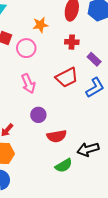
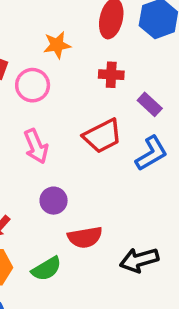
green semicircle: (64, 165) -> (47, 269), moved

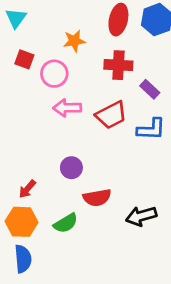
red cross: (111, 75) -> (118, 65), size x1.4
pink arrow: (36, 146) -> (67, 108), moved, turned 112
blue L-shape: (151, 153) -> (151, 129), turned 32

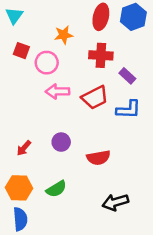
red arrow: (27, 189) -> (24, 148), moved
red semicircle: (97, 198) -> (98, 158), moved
black arrow: (141, 216) -> (115, 202), moved

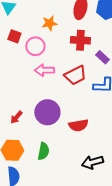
purple circle: (61, 142) -> (47, 112), size x1.6
green semicircle: (56, 189) -> (43, 151), turned -48

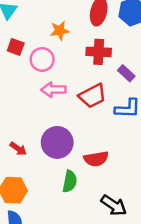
red arrow: (16, 117) -> (18, 149), turned -96
green semicircle: (43, 151) -> (70, 181), moved
black arrow: (92, 162) -> (114, 205), turned -130

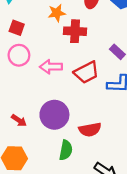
red cross: (99, 52) -> (75, 31), moved
pink circle: (42, 59) -> (19, 55), moved

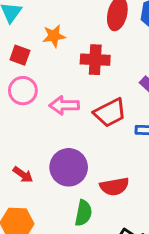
orange star: (57, 13) -> (54, 36), moved

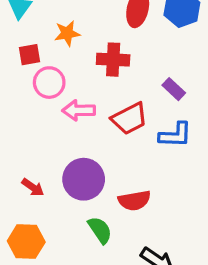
red square: (20, 55) -> (30, 55), turned -30
pink circle: (23, 91) -> (49, 83), moved
green semicircle: (83, 213) -> (100, 230), turned -45

